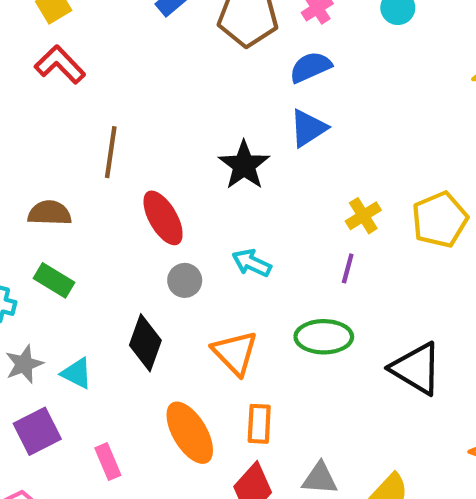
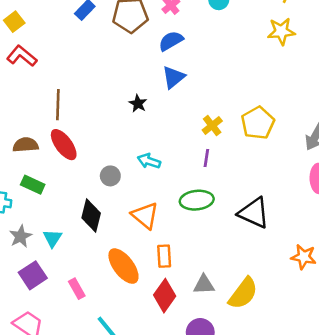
black star: (244, 165) -> (138, 104), size x0.6
red ellipse: (163, 218) -> (64, 145), moved
cyan triangle: (77, 373) -> (52, 238), turned 42

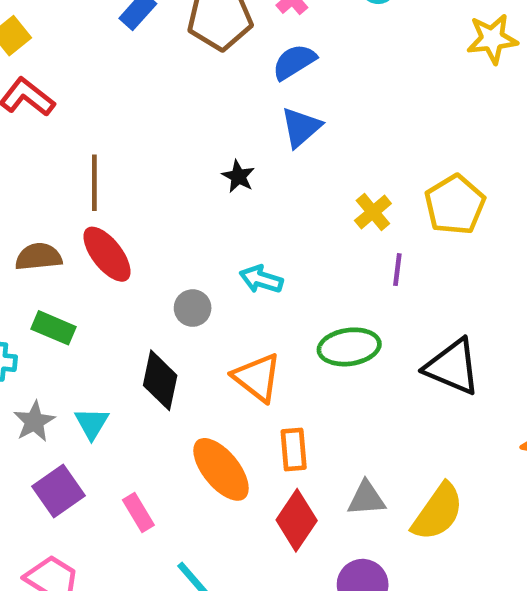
purple line: (206, 158) -> (397, 270), moved

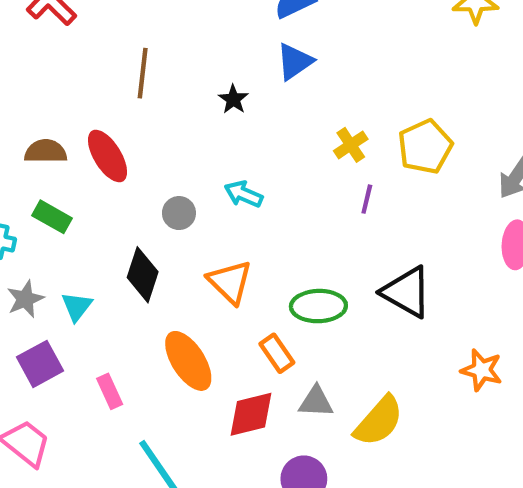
brown line: (94, 183) -> (143, 73), moved
green ellipse: (349, 347) -> (318, 306), moved
orange rectangle: (294, 449) -> (277, 353), moved, turned -36
red diamond: (297, 520) -> (251, 414), turned 36

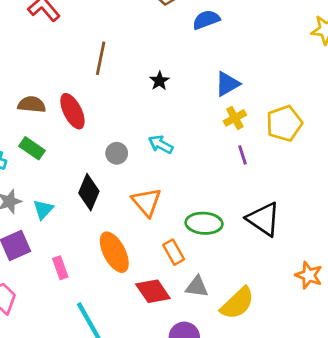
blue triangle: (295, 62) -> (227, 84), moved
purple line: (367, 199) -> (242, 155), turned -36
red diamond: (251, 414) -> (153, 291), turned 64

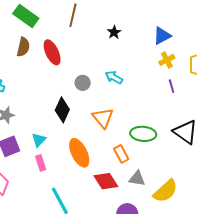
brown semicircle: (32, 105) -> (23, 47), turned 96
green rectangle: (32, 148) -> (26, 16), moved, size x1.4
cyan triangle: (43, 209) -> (39, 140), moved

